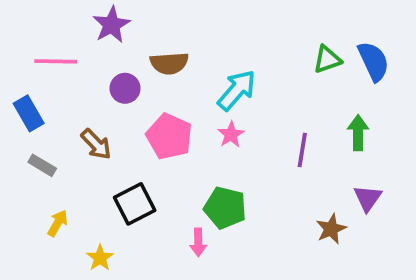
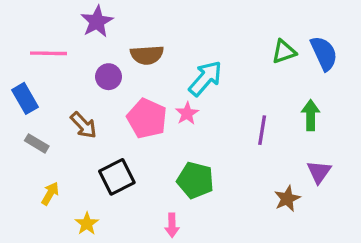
pink star: (231, 135) -> (187, 113), moved
pink arrow: (198, 242) -> (172, 225), moved

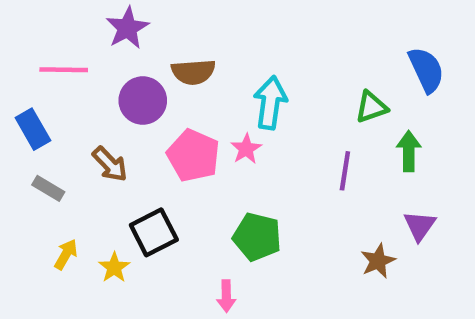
green triangle: (284, 52) -> (371, 107), moved
purple circle: (109, 77) -> (143, 101), size x1.4
cyan arrow: (205, 78) -> (270, 103), turned -33
yellow star: (87, 224) -> (114, 268), moved

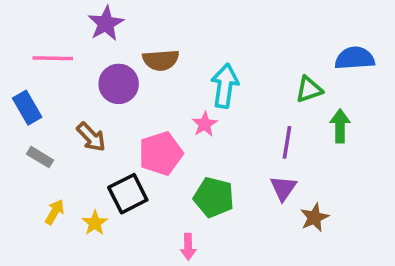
blue semicircle: (426, 70) -> (355, 58), turned -69
pink pentagon: (193, 155) -> (161, 153), moved, turned 30
purple triangle: (420, 226) -> (283, 188), moved

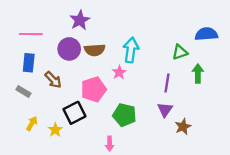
purple star: (106, 23) -> (80, 20), moved
brown semicircle: (161, 60) -> (95, 50), moved
blue rectangle: (27, 108) -> (29, 63), moved, turned 36

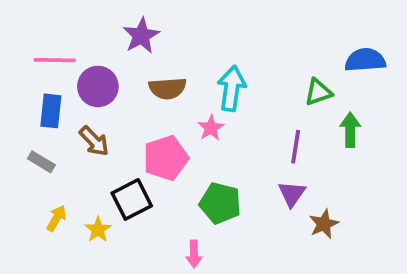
purple circle: (69, 49) -> (98, 86), moved

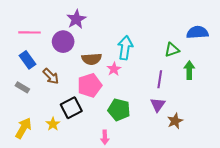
purple circle: (98, 86) -> (63, 42), moved
brown semicircle: (168, 88) -> (92, 59), moved
blue rectangle: (51, 111) -> (27, 60), turned -42
yellow arrow: (56, 218) -> (23, 128), moved, size x1.5

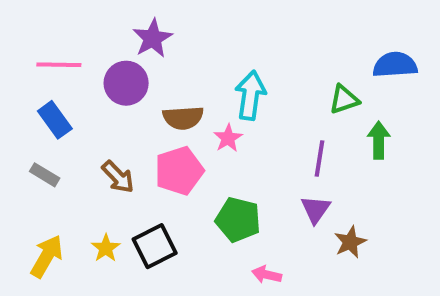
brown arrow: (51, 76) -> (118, 177), moved
black square: (71, 108) -> (155, 246), moved
pink arrow: (105, 137) -> (267, 275), moved, turned 104

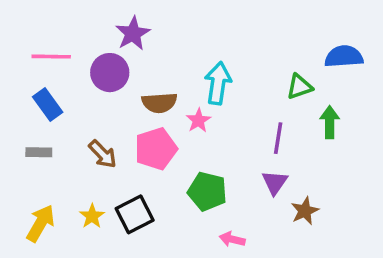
gray rectangle: (45, 175) -> (39, 152), turned -30

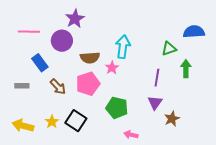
blue rectangle: (48, 104) -> (40, 63), moved
black square: (135, 214) -> (76, 121), turned -30
yellow arrow: (41, 223) -> (23, 126), turned -105

